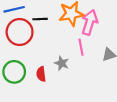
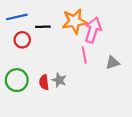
red circle: (20, 32) -> (22, 40), size x0.6
gray star: (62, 63) -> (59, 80), moved

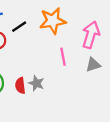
black line: (43, 27) -> (19, 27), turned -32
pink arrow: (93, 30) -> (91, 35), moved

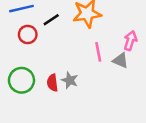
pink arrow: (91, 35) -> (130, 41), moved, size x0.7
gray triangle: (93, 65) -> (120, 60), moved, turned 42

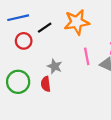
gray star: (70, 80) -> (55, 66), moved

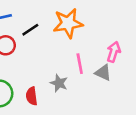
gray star: (55, 66) -> (59, 83), moved

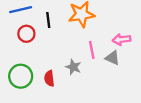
black line: (30, 30) -> (48, 20), turned -63
pink arrow: (114, 52) -> (122, 39), turned -114

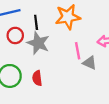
gray triangle: (112, 58) -> (90, 63), moved
gray star: (73, 67) -> (38, 43), moved, size x1.5

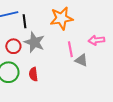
black line: (36, 22) -> (24, 21), moved
red circle: (15, 35) -> (13, 46), moved

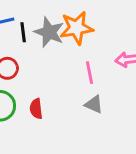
gray star: (34, 42) -> (49, 32), moved
gray triangle: (81, 60) -> (94, 104), moved

